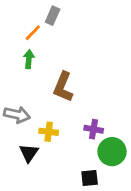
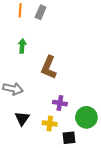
orange line: (33, 33) -> (20, 10), moved, turned -40
purple cross: (94, 129) -> (60, 103), moved
yellow cross: (49, 132) -> (50, 123), moved

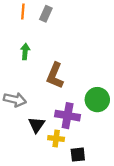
purple cross: (60, 103) -> (68, 116), size x1.5
green circle: (86, 117) -> (97, 100), moved
black triangle: (22, 118) -> (37, 125), moved

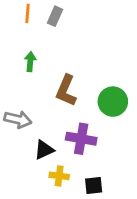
green circle: (97, 100) -> (113, 102), moved
black triangle: (37, 125) -> (44, 150), turned 30
yellow cross: (56, 139) -> (59, 176), moved

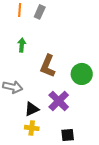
purple cross: (81, 139) -> (59, 101), turned 35
yellow cross: (59, 176) -> (32, 128), moved

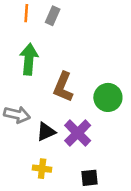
green arrow: (22, 45) -> (29, 59), size x1.6
black triangle: (32, 109) -> (46, 132), moved

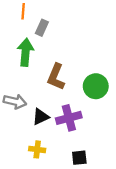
gray rectangle: (53, 16) -> (42, 28), moved
purple cross: (78, 133) -> (69, 118), turned 30

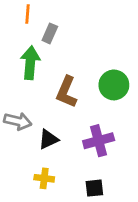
green circle: (96, 86) -> (114, 85), moved
purple cross: (69, 118) -> (99, 141), moved

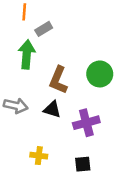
gray rectangle: (50, 33) -> (44, 29), turned 35
black triangle: (48, 139) -> (52, 109), moved, turned 42

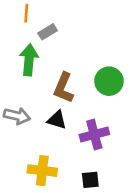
yellow cross: (39, 156) -> (42, 171), size x1.5

